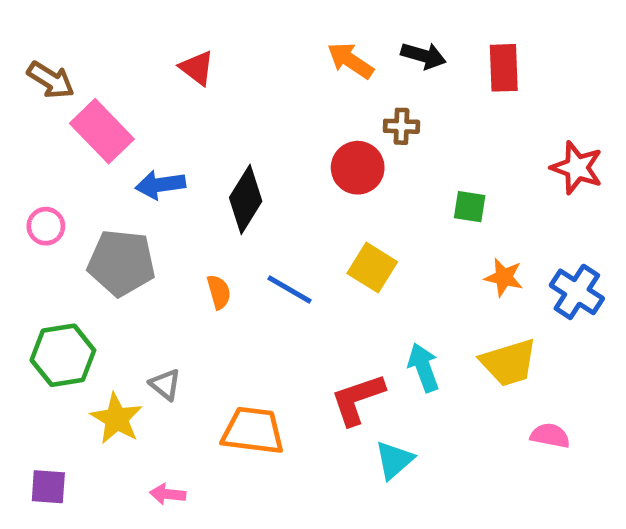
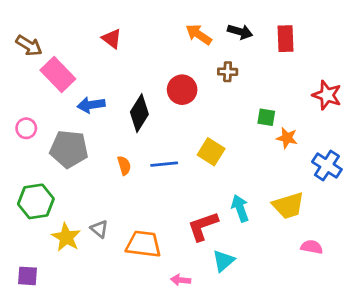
red circle: (358, 168) -> (182, 90), moved
orange star: (504, 277) -> (287, 138), moved
blue line: (289, 289) -> (164, 164), turned -36
gray triangle: (165, 384) -> (99, 229), moved
pink arrow: (168, 494) -> (181, 280), moved

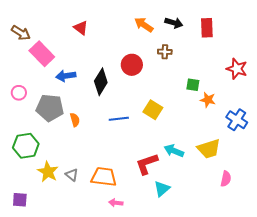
orange semicircle: (124, 166) -> (75, 120), moved
cyan arrow: (240, 208) -> (174, 151), turned -48
gray triangle: (99, 229) -> (72, 175), moved
pink semicircle: (312, 247) -> (226, 179), turned 91
pink arrow: (181, 280) -> (116, 203), moved

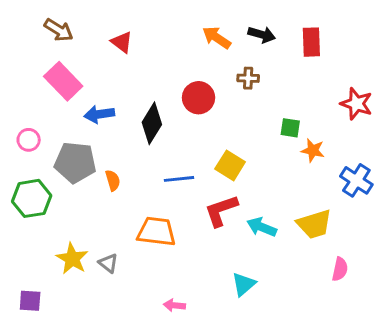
brown arrow: (21, 33) -> (59, 30), moved
green hexagon: (26, 146) -> (32, 198), moved
red L-shape: (147, 164) -> (221, 211), moved
orange trapezoid: (104, 177) -> (156, 232), moved

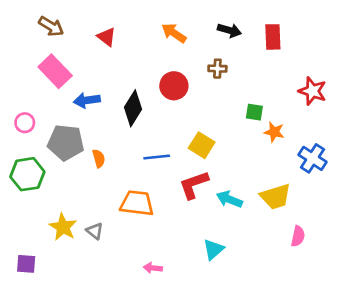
orange arrow: (217, 38) -> (174, 33), moved

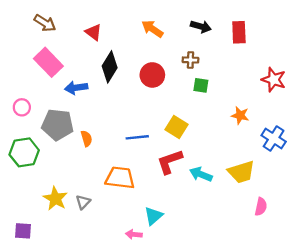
black diamond: (133, 108) -> (110, 67), moved
green square: (254, 112) -> (201, 85), moved
gray triangle: (95, 231) -> (83, 202), turned 35
cyan triangle: (213, 249) -> (154, 216), moved

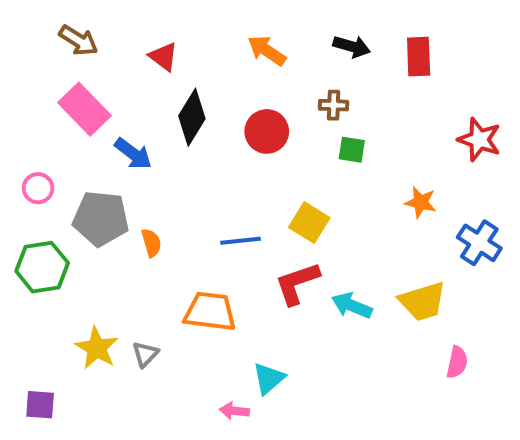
blue arrow: (76, 88) -> (133, 154), turned -135

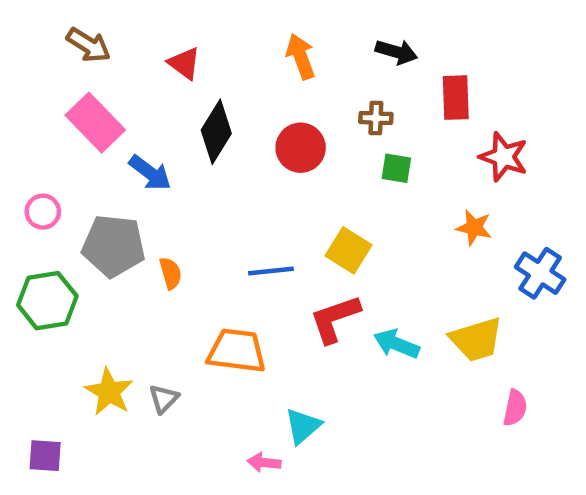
orange arrow: (267, 51) -> (301, 56), turned 36
red rectangle: (419, 57) -> (456, 98), moved
red star: (479, 140) -> (504, 157), moved

